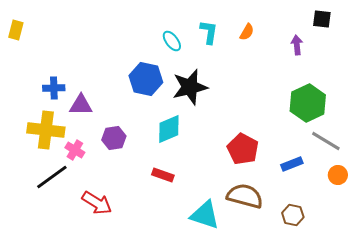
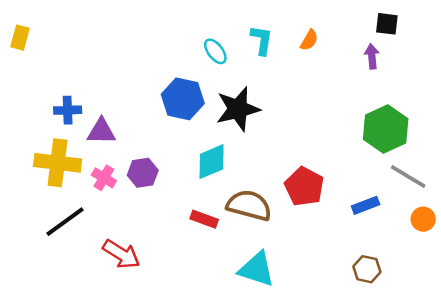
black square: (322, 19) -> (387, 24), moved
pink cross: (75, 150) -> (104, 178), moved
brown semicircle: (245, 196) -> (249, 205), moved

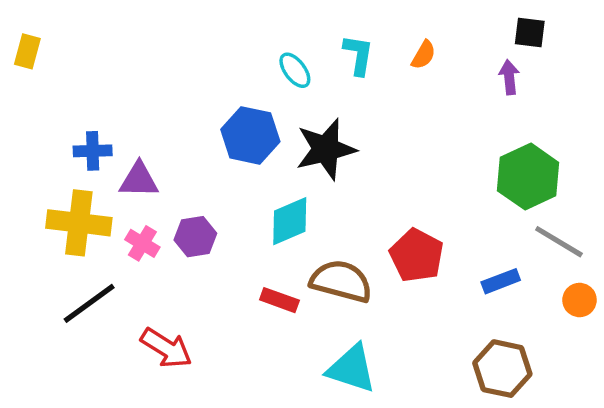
brown hexagon: (367, 269) -> (502, 369), size x1.5

